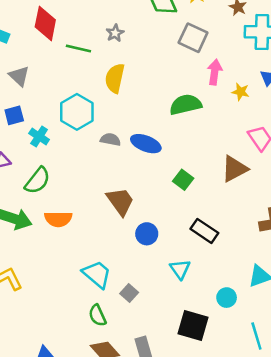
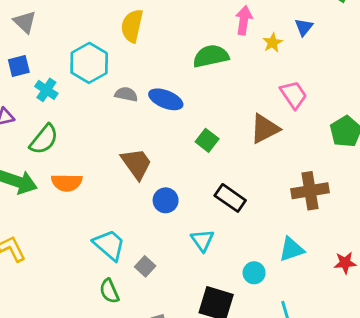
yellow star: (241, 92) -> (273, 43), turned 30

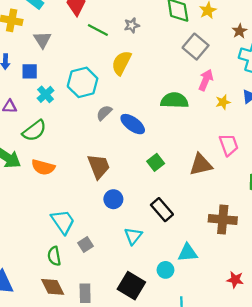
gray semicircle: (126, 94) -> (104, 113), turned -70
cyan triangle: (291, 249) -> (188, 253), moved

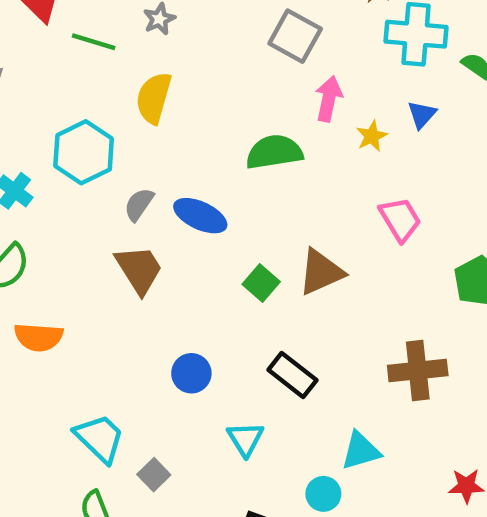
brown triangle: (201, 165) -> (321, 272), moved
brown trapezoid: (99, 166) -> (139, 269), moved

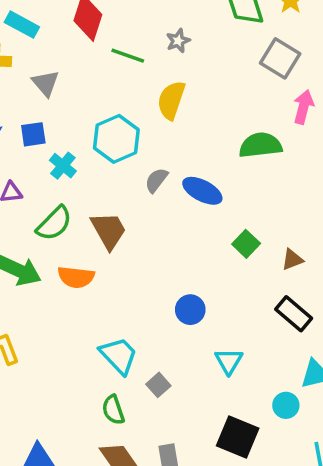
brown trapezoid: (139, 269) -> (109, 230), moved
brown triangle: (321, 272) -> (292, 260), moved, size x0.6
black rectangle: (292, 375) -> (294, 314), moved

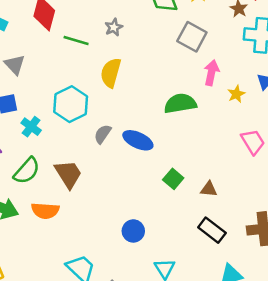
brown triangle: (292, 260) -> (209, 189), turned 30

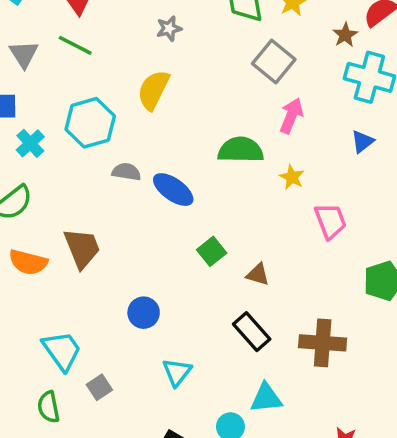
green line: (76, 41) -> (75, 45), moved
yellow star: (236, 94) -> (292, 177), moved, turned -30
gray semicircle: (103, 134) -> (126, 172), turned 54
brown trapezoid: (68, 174) -> (82, 248), moved

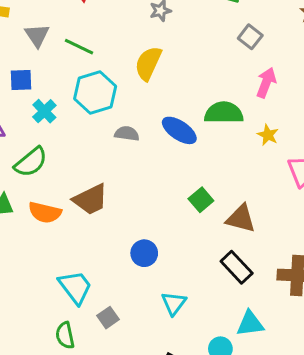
green line: (75, 45) -> (79, 47), moved
gray square: (274, 62) -> (250, 37), size x0.7
blue ellipse: (173, 190) -> (179, 130), moved
brown trapezoid: (82, 248) -> (91, 200), turned 87
brown triangle: (258, 275) -> (241, 219), size x1.5

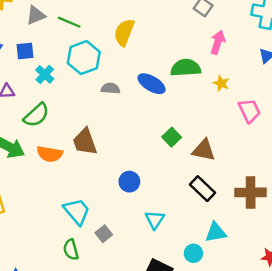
gray triangle: (37, 35) -> (36, 15), turned 45
brown trapezoid: (91, 200) -> (85, 142), turned 100

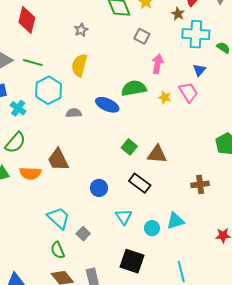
pink trapezoid: (249, 111) -> (188, 92), moved
black rectangle: (203, 189) -> (140, 183), moved
brown cross: (251, 192) -> (200, 184), size x0.7
cyan circle: (193, 253) -> (152, 228), moved

